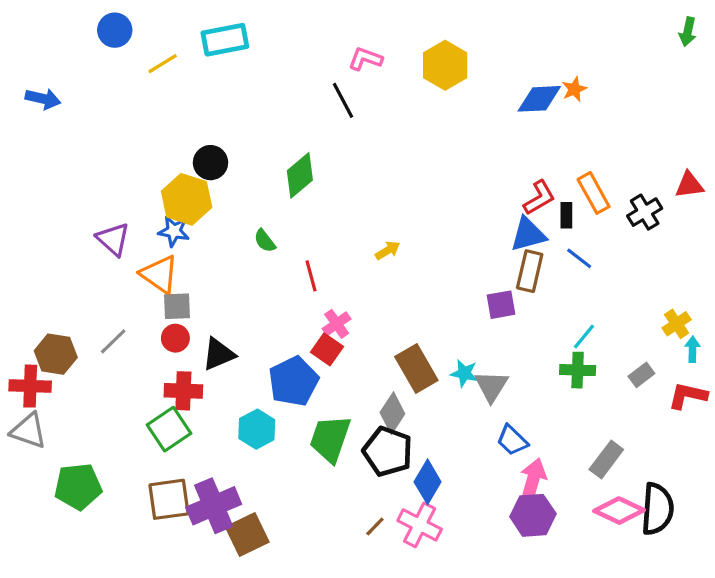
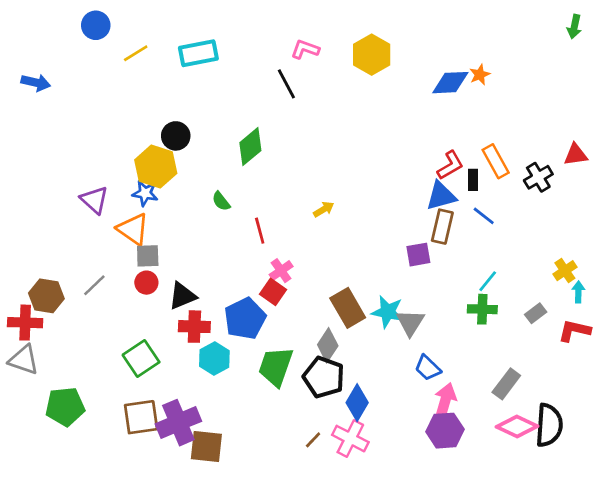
cyan rectangle: (225, 40) -> (198, 53), moved
cyan star: (464, 373) -> (388, 312), size x1.4
red cross: (183, 391) -> (194, 327), moved
brown square: (247, 534) -> (206, 447), turned 32

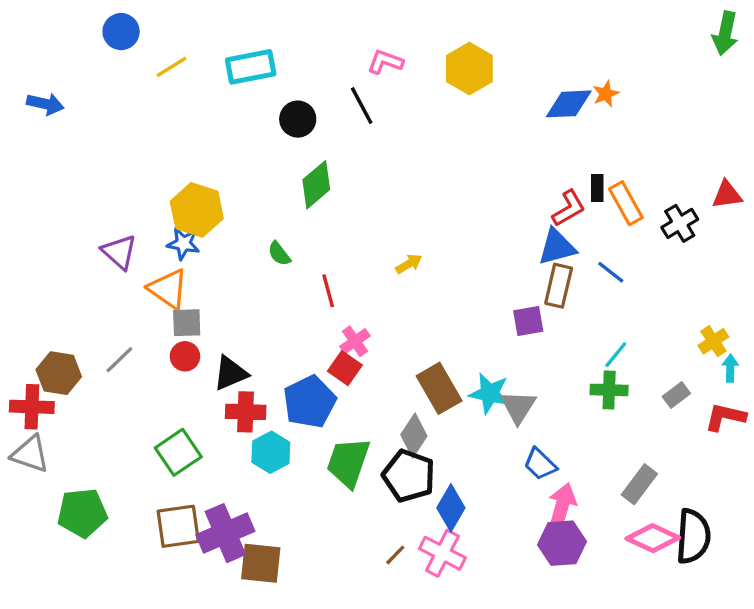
green arrow: (574, 27) -> (725, 33), size x1.4
black circle: (176, 136) -> (298, 119), moved
black rectangle: (473, 180) -> (597, 188), moved

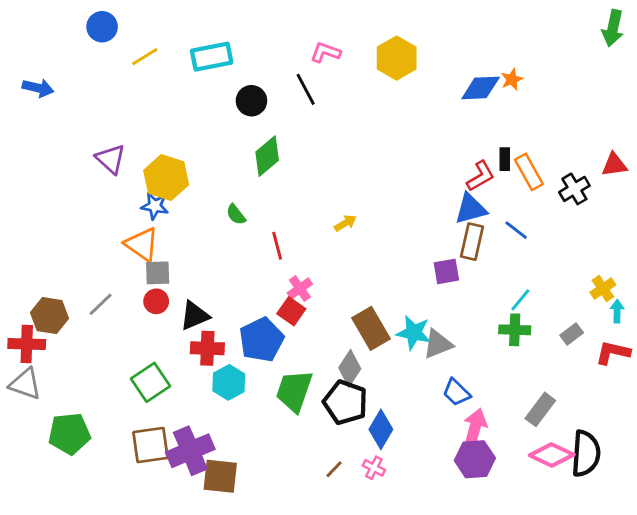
purple triangle: (119, 252) -> (111, 159), moved
gray triangle: (518, 407) -> (438, 344), turned 36
pink cross: (442, 553) -> (374, 468), size x0.6

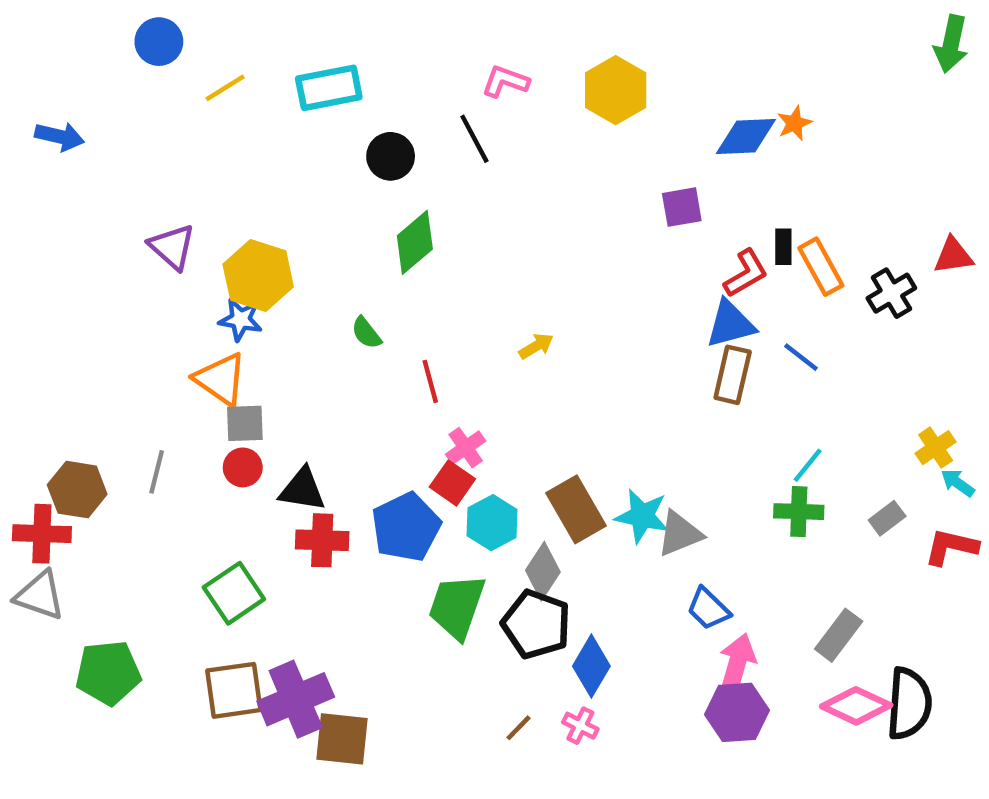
purple square: (446, 271) -> (682, 207), moved
gray line: (101, 304) -> (157, 472), turned -32
cyan arrow: (617, 311) -> (958, 483), turned -55
black triangle: (195, 316) -> (302, 490), turned 32
cyan hexagon: (229, 382) -> (492, 523), moved

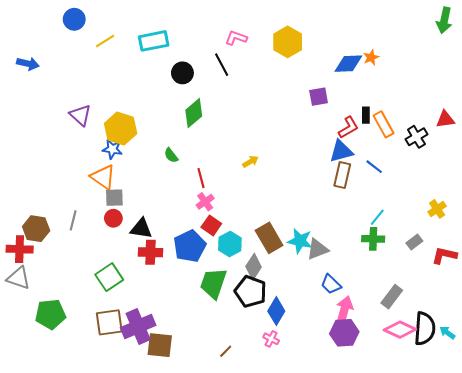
pink cross: (466, 448) -> (205, 202), moved
cyan arrow: (958, 483) -> (447, 333), moved
brown line: (519, 728) -> (226, 351), moved

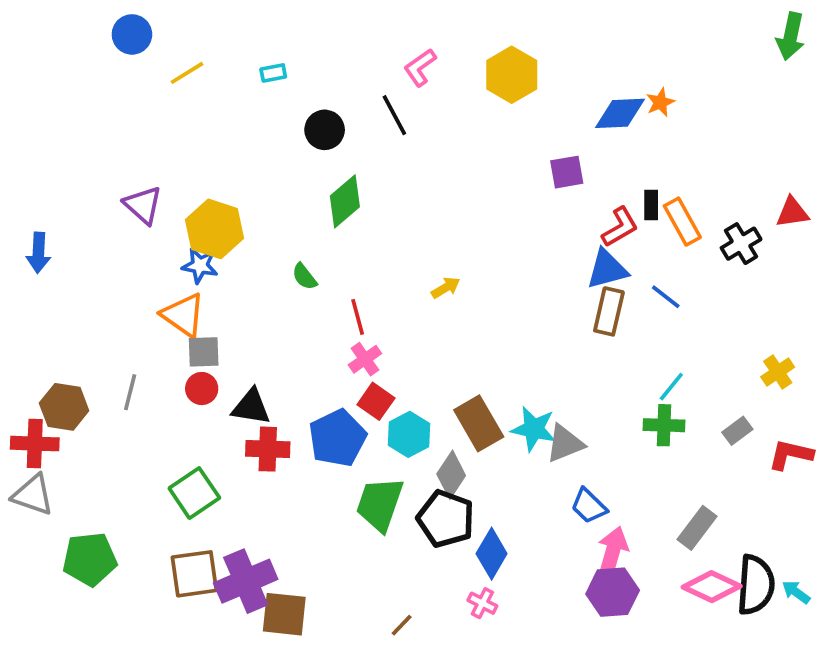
pink L-shape: (236, 38) -> (420, 67), turned -55
cyan rectangle: (154, 41) -> (273, 73), size x0.5
blue arrow: (28, 64) -> (38, 253), moved, turned 80

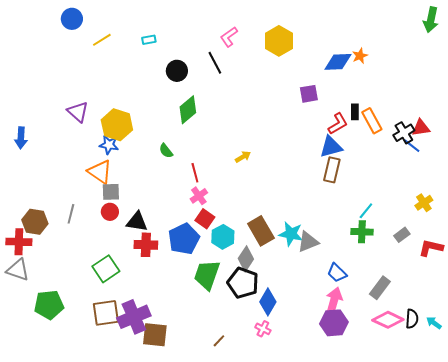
red triangle: (792, 212) -> (421, 128), moved
blue line: (666, 297) -> (412, 146), moved
blue trapezoid: (589, 506) -> (337, 273), moved
black semicircle: (756, 585) -> (412, 319), size x0.6

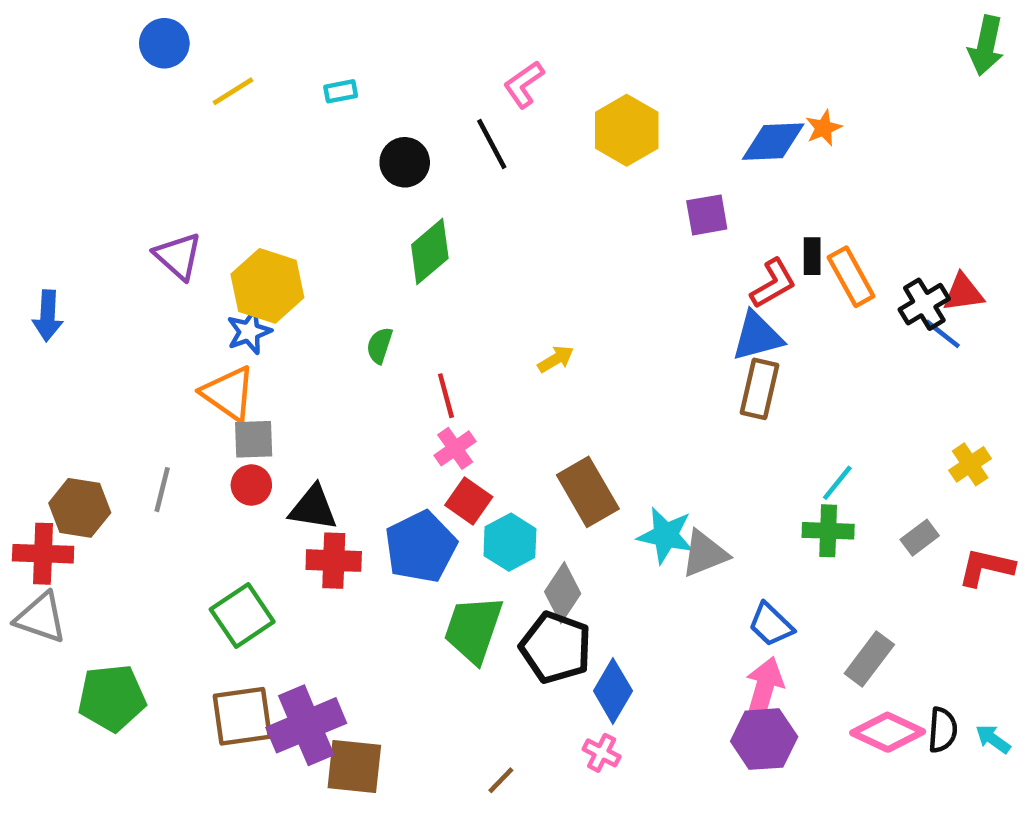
yellow hexagon: (279, 41) -> (627, 130), moved
blue star: (109, 145) -> (249, 332), turned -30
green semicircle: (166, 151) -> (380, 345), turned 56
brown rectangle: (261, 231) -> (588, 492), moved

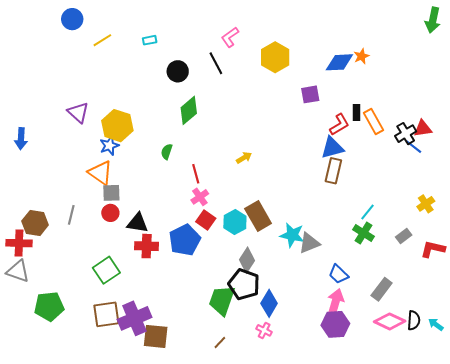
green cross: (828, 531) -> (364, 233), turned 30
cyan hexagon: (510, 542) -> (235, 222), moved
green trapezoid: (473, 629) -> (222, 300), moved

